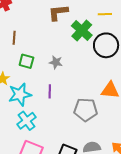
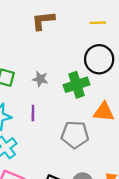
green cross: (82, 30) -> (76, 85), moved, turned 30

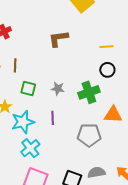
yellow line: (98, 23) -> (107, 47), moved
black circle: (99, 59) -> (107, 70), size x0.6

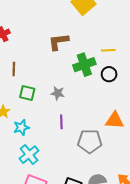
green cross: (89, 92) -> (84, 65), moved
purple line: (53, 118) -> (61, 122), moved
cyan star: (23, 122) -> (21, 127), size x0.7

